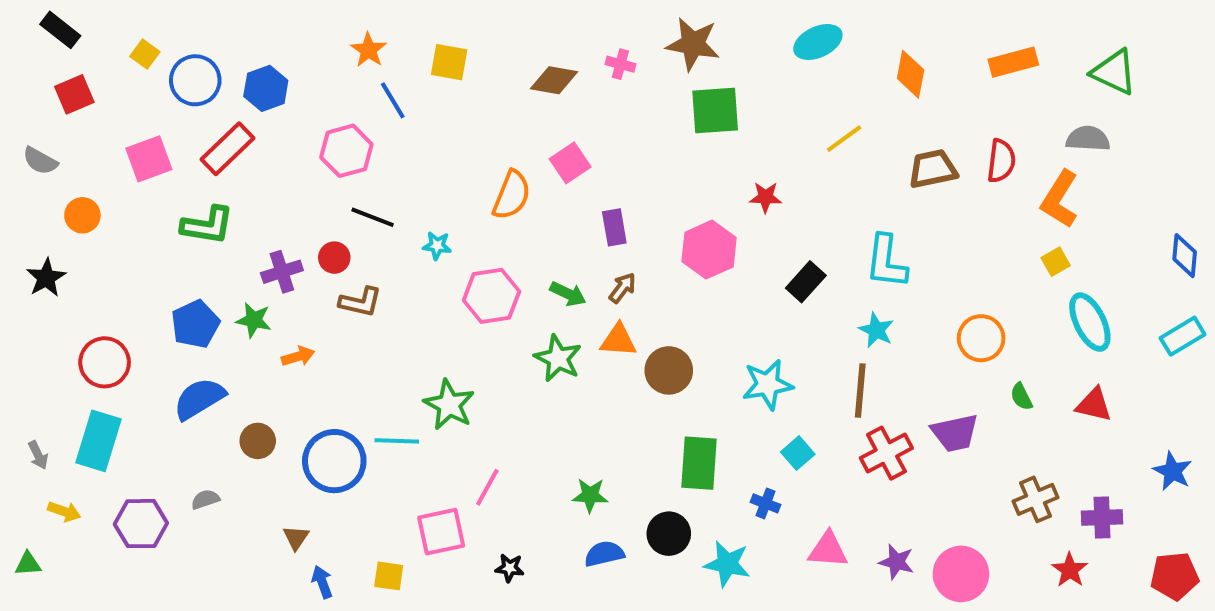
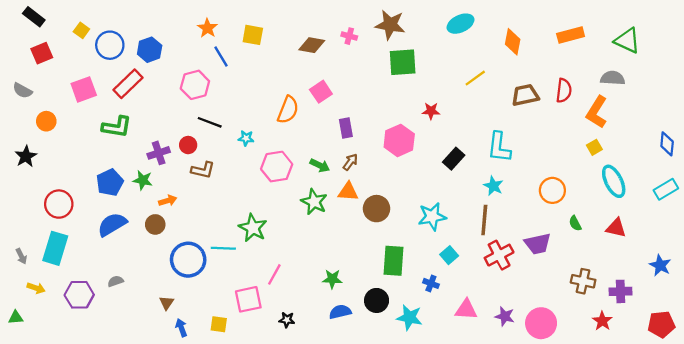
brown circle: (258, 441) -> (155, 224), moved
brown cross: (1036, 499) -> (583, 281), turned 35

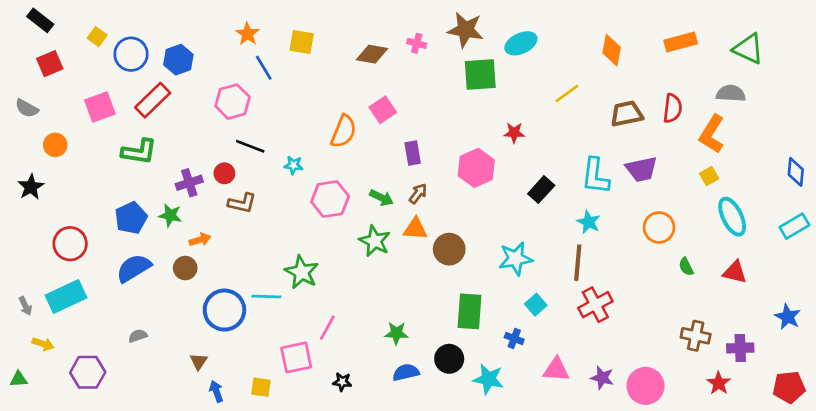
cyan ellipse: (460, 24) -> (521, 43), moved
purple trapezoid: (538, 244) -> (641, 169), moved
cyan rectangle: (55, 248) -> (66, 297), turned 48
purple hexagon: (79, 295) -> (88, 372), moved

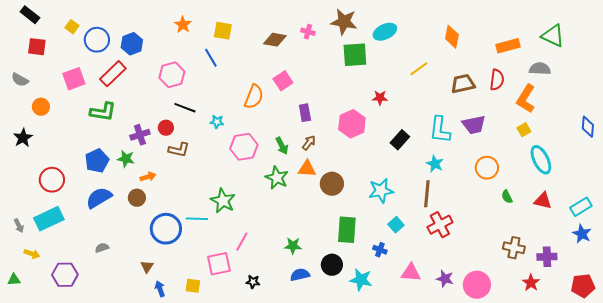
orange rectangle: (681, 42) -> (508, 46), moved
red square: (50, 64) -> (37, 47), turned 30
blue line: (264, 68) -> (211, 58), moved
green arrow: (381, 198) -> (282, 146), turned 36
cyan rectangle: (794, 226) -> (581, 207), moved

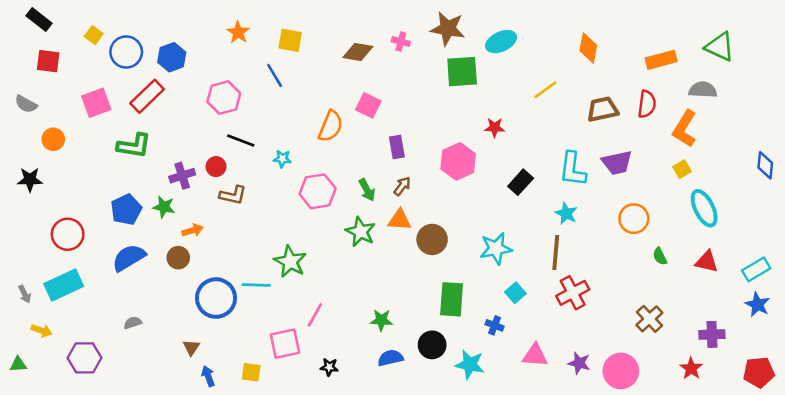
pink square: (283, 81) -> (368, 105), turned -30
black star: (23, 138) -> (30, 180), turned 30
brown cross: (514, 248) -> (649, 319), moved, turned 35

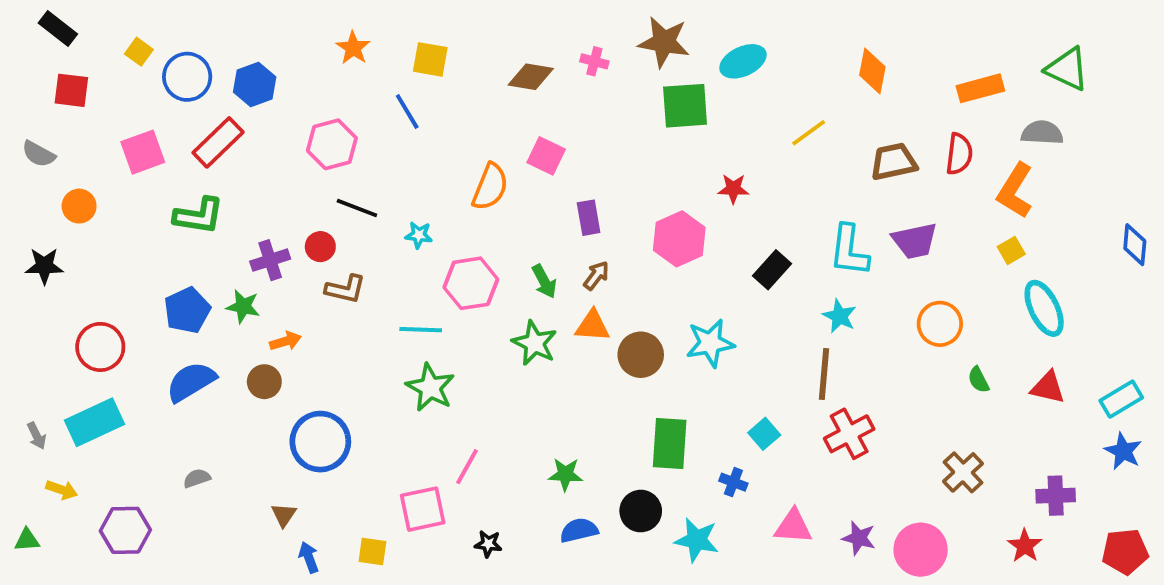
cyan star: (496, 249) -> (710, 343), moved
cyan line: (256, 285) -> (421, 330), moved

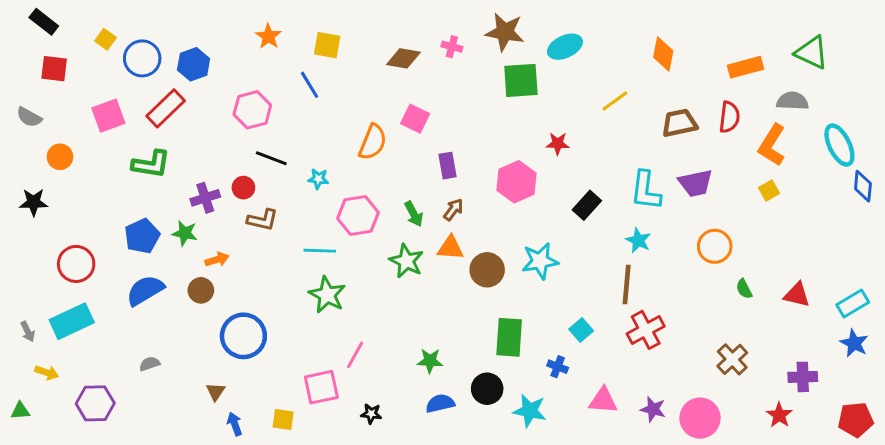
cyan ellipse: (1044, 308) -> (839, 145), moved

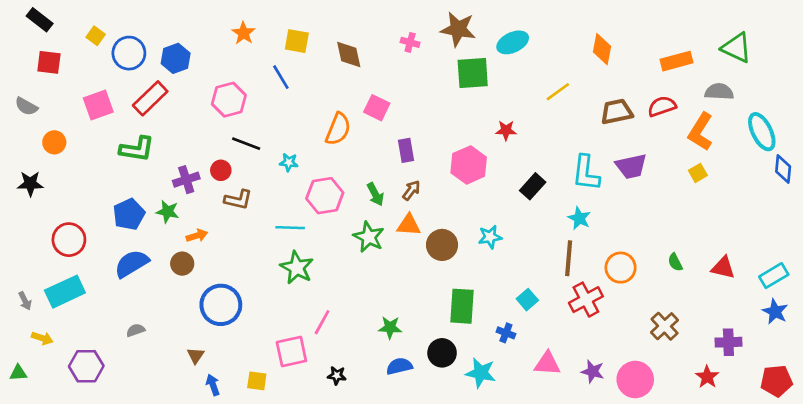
brown diamond: (403, 58) -> (349, 54), moved, turned 68
red semicircle: (729, 117) -> (662, 106), turned -116
orange circle: (715, 246) -> (621, 268), moved
cyan star: (540, 261) -> (490, 237), size x0.7

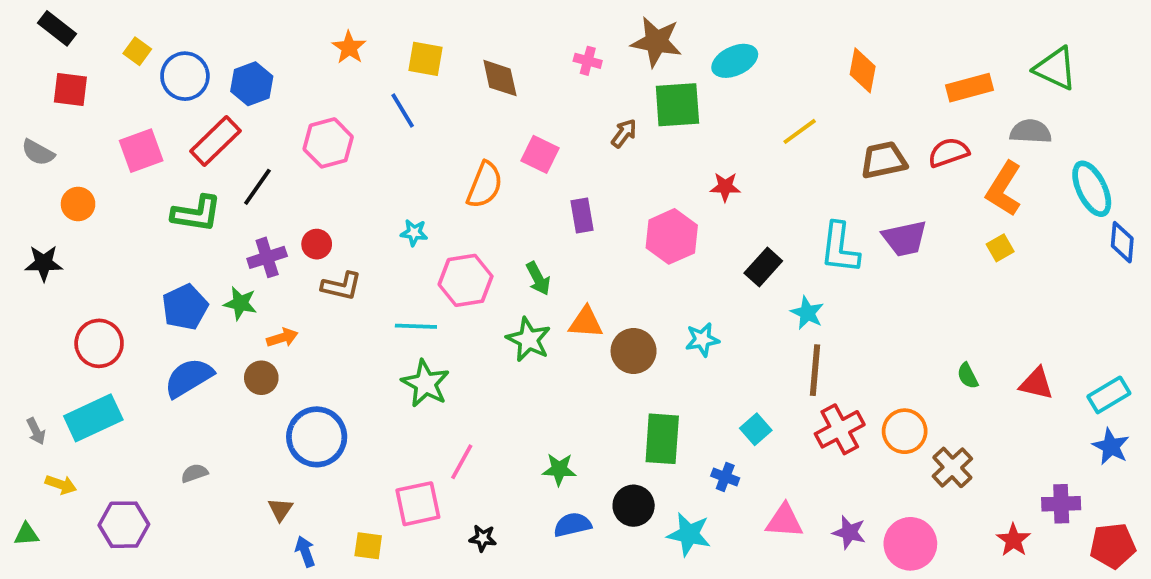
black line: (246, 144) -> (257, 187), moved, turned -76
brown arrow: (411, 190) -> (624, 133), moved
cyan star: (579, 218) -> (807, 313), moved
orange circle: (621, 268) -> (905, 431), moved
purple cross: (728, 342) -> (1061, 504), moved

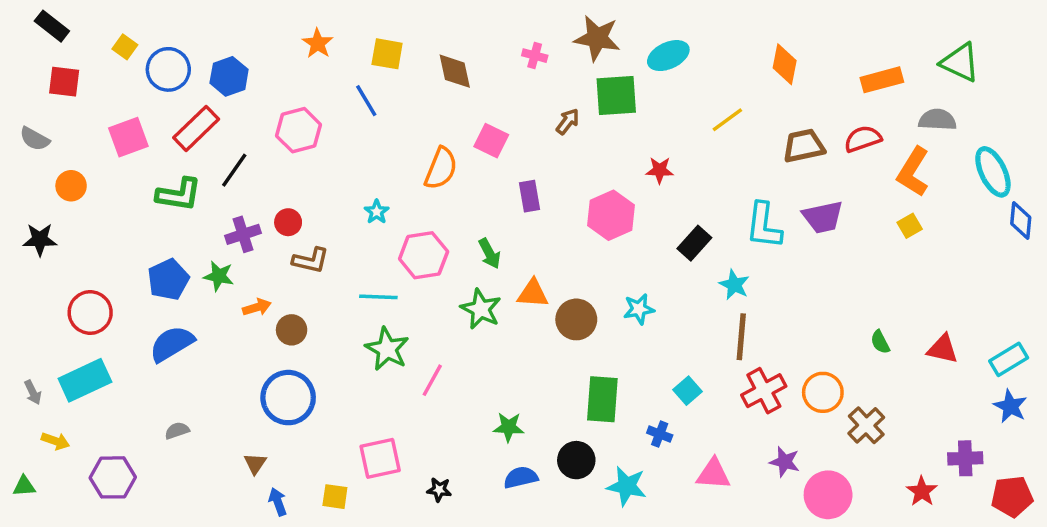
cyan star: (414, 233) -> (377, 212), turned 30
brown circle: (261, 378) -> (292, 330), moved
pink line: (462, 462) -> (432, 380), moved
purple star: (849, 532) -> (785, 462), moved

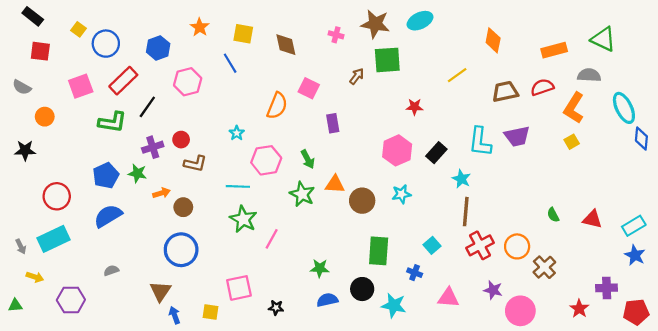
cyan ellipse: (668, 56) -> (420, 21), moved
blue hexagon: (229, 76) -> (158, 48), moved
pink hexagon: (611, 215) -> (397, 150), moved
brown triangle: (255, 464) -> (160, 291), size x1.5

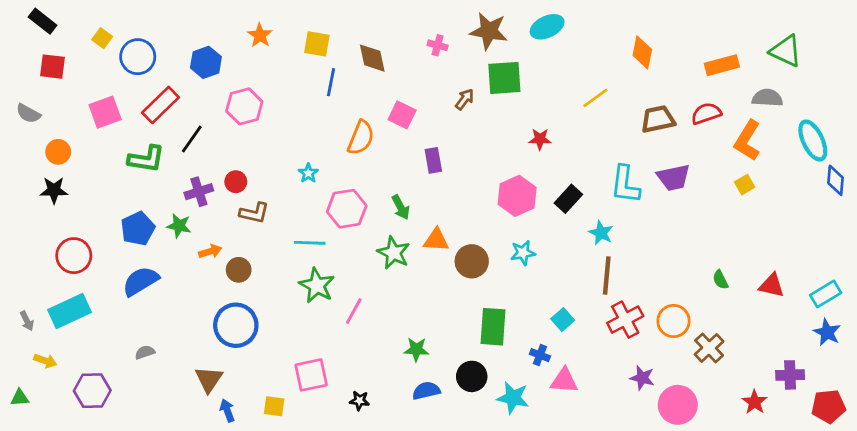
blue line: (230, 63) -> (331, 82), moved, turned 42
black star: (25, 150) -> (54, 190), moved
pink triangle: (448, 298) -> (564, 381), moved

